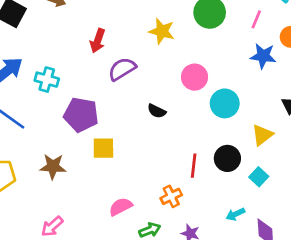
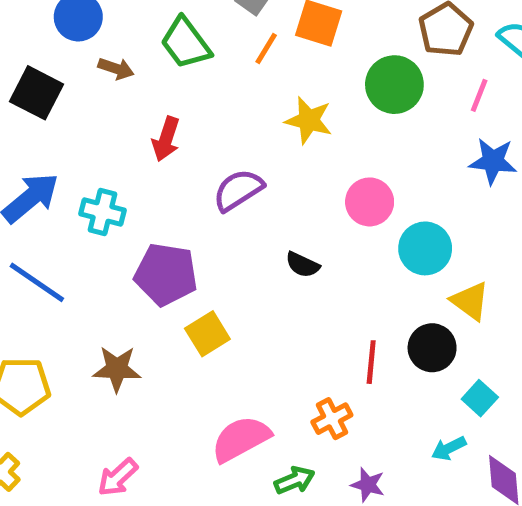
red arrow: (98, 41) -> (166, 139), moved
yellow triangle: (262, 135) -> (470, 301), moved, turned -45
yellow square: (103, 148) -> (207, 334), turned -30
cyan square: (259, 177) -> (480, 398), moved
pink semicircle: (121, 207) -> (241, 439), size x1.4

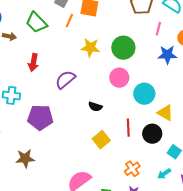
green circle: (394, 85) -> (123, 48), moved
yellow square: (207, 334) -> (101, 140), moved
red line: (371, 362) -> (128, 128), moved
orange cross: (332, 419) -> (132, 169), moved

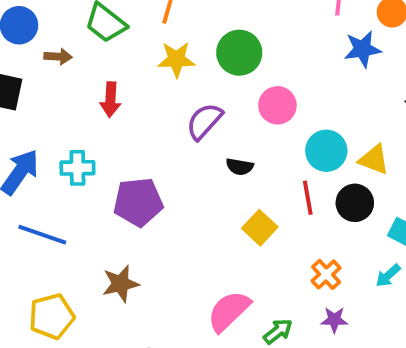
yellow star: (90, 48) -> (176, 59), moved
green circle: (123, 48) -> (239, 53), moved
purple semicircle: (65, 80) -> (204, 121), moved
cyan circle: (144, 94) -> (326, 151), moved

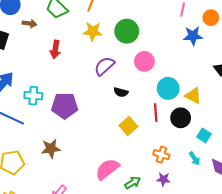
cyan cross: (77, 168) -> (33, 96), moved
orange cross: (326, 274) -> (161, 155), turned -35
cyan arrow: (388, 276) -> (195, 159), turned -88

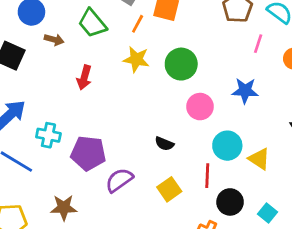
blue star: (193, 36) -> (245, 91), moved
purple semicircle: (104, 66) -> (119, 180), moved
black circle: (181, 118) -> (230, 202), moved

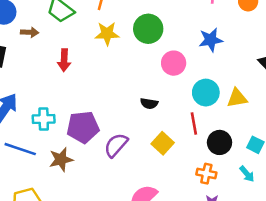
yellow triangle: (259, 159) -> (237, 98), turned -30
brown star: (64, 208) -> (61, 160), moved

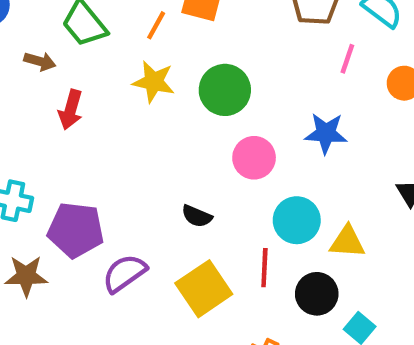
brown arrow: (30, 32) -> (40, 61), moved
black circle: (220, 142) -> (317, 294), moved
yellow square: (163, 143) -> (204, 289), size x1.4

